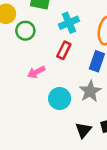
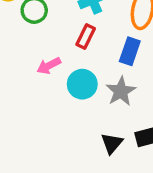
cyan circle: (60, 99) -> (82, 84), moved

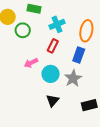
black triangle: (112, 143) -> (53, 101), moved

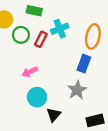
red rectangle: (53, 46) -> (41, 39), moved
cyan circle: (51, 74) -> (37, 97), moved

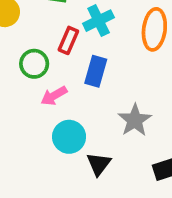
green circle: (21, 35) -> (34, 64), moved
blue rectangle: (84, 64) -> (96, 71), moved

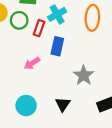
green circle: (34, 64) -> (19, 20), moved
cyan circle: (69, 137) -> (26, 106), moved

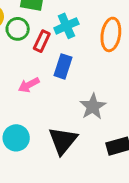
black triangle: (63, 104) -> (63, 141), size x1.5

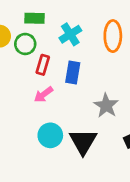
red rectangle: (42, 41) -> (43, 65), moved
cyan circle: (16, 138) -> (50, 135), moved

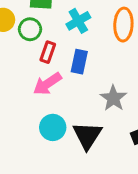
pink arrow: (44, 94) -> (47, 84), size x1.4

